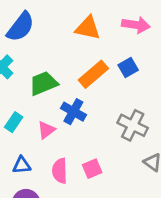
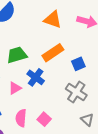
blue square: (128, 68) -> (78, 64), moved
pink square: (92, 169) -> (44, 119), turned -32

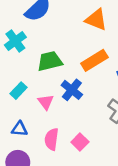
pink triangle: (15, 88) -> (46, 102), turned -40

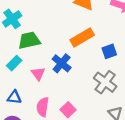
green trapezoid: (50, 61) -> (29, 40), moved

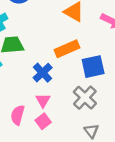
blue square: (109, 51) -> (93, 67), size x1.5
pink triangle: (38, 74) -> (43, 100), moved

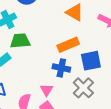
blue cross: (43, 73) -> (61, 68), moved, turned -36

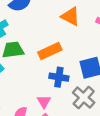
orange rectangle: (68, 45) -> (50, 51), moved

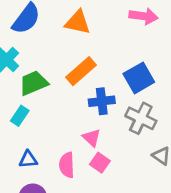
orange triangle: (70, 16) -> (78, 22), moved

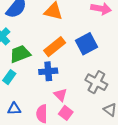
blue square: (139, 78) -> (86, 44), moved
blue cross: (102, 101) -> (48, 71), moved

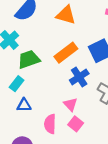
blue cross: (48, 71) -> (79, 77), moved, turned -30
blue triangle: (14, 109) -> (24, 105), moved

